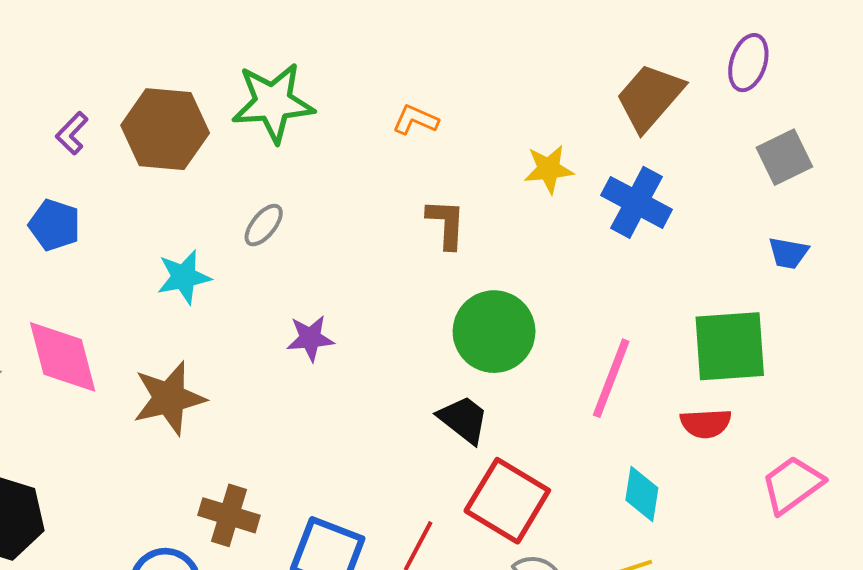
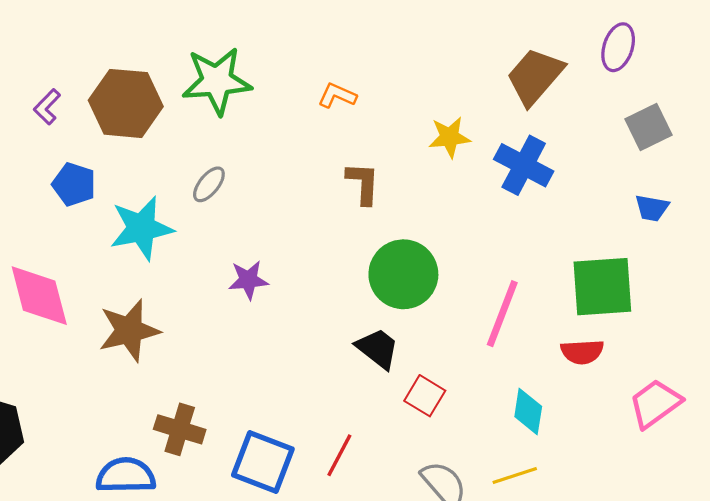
blue pentagon: (55, 225) -> (74, 184), moved
cyan star: (184, 277) -> (141, 228), size x1.4
red square: (507, 501) -> (425, 396), moved, size x0.6

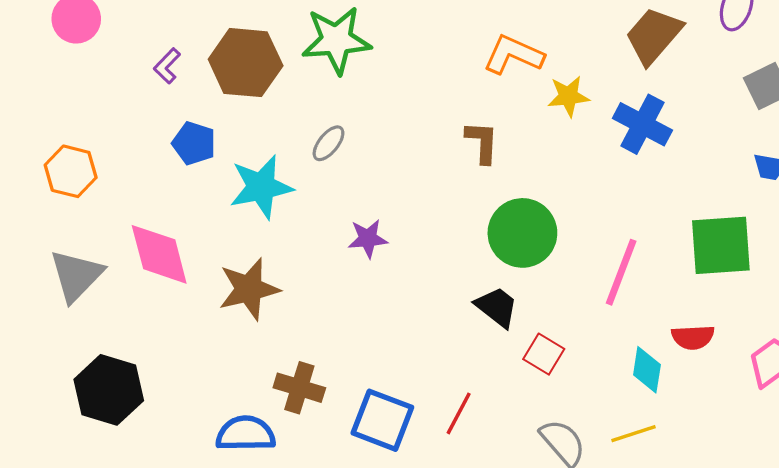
orange L-shape: (337, 96) -> (514, 55), moved, size x1.6
red semicircle: (582, 352) -> (693, 337), moved

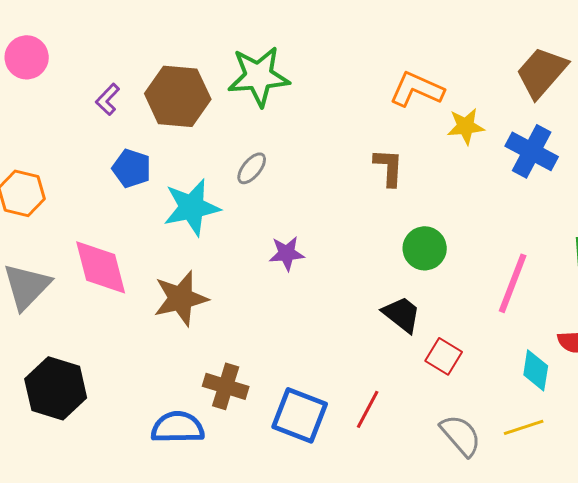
green circle: (522, 233) -> (425, 248), size x0.7

